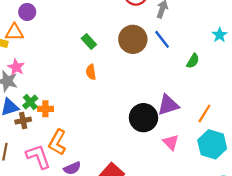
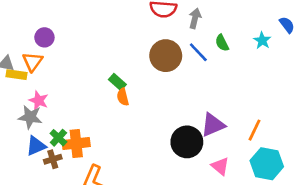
orange triangle: (14, 32) -> (33, 62), turned -48
green rectangle: (89, 42) -> (117, 82), moved
green semicircle: (193, 61) -> (222, 43), moved, turned 128
orange cross: (45, 109) -> (76, 144), size x1.5

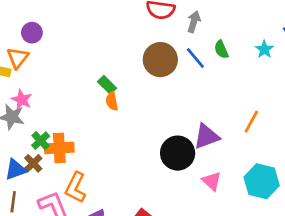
orange line: (255, 130) -> (251, 122), moved
blue triangle: (36, 146) -> (15, 170), moved
brown cross: (53, 159) -> (33, 163), turned -30

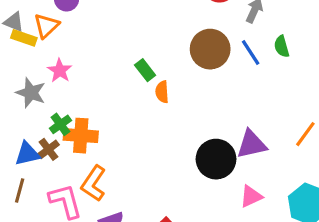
pink star: (22, 100) -> (60, 71), moved
orange semicircle: (112, 101) -> (162, 92), moved
pink triangle: (212, 181) -> (251, 196), turned 45

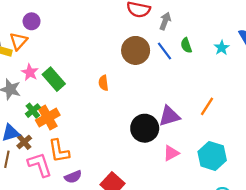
green rectangle: (145, 70) -> (54, 79), moved, size x1.5
orange cross: (81, 136) -> (48, 118), turned -30
brown cross: (49, 149) -> (24, 142), moved
orange L-shape: (94, 183) -> (59, 151), turned -40

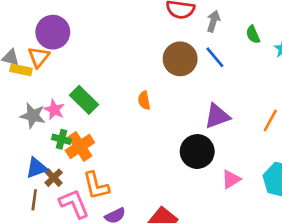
purple circle: (32, 21) -> (53, 32), size x1.6
green semicircle: (186, 45) -> (253, 34), moved
pink star: (30, 72) -> (54, 110), moved
green cross: (33, 111) -> (61, 139), turned -32
purple triangle: (169, 116) -> (217, 116), moved

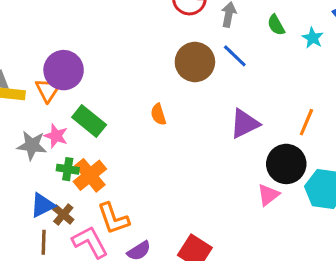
purple circle: (53, 32) -> (64, 70), moved
orange triangle: (39, 57) -> (48, 90), moved
black circle: (197, 152) -> (286, 164), moved

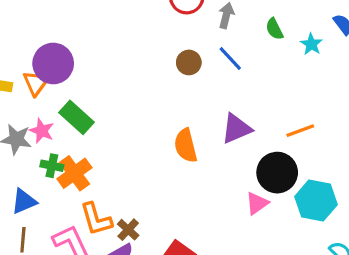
brown circle: (195, 62) -> (189, 62), size x0.6
orange semicircle: (158, 114) -> (186, 146), moved, size x1.5
orange line: (306, 122) -> (300, 131), turned 44
brown cross: (63, 214) -> (128, 230), moved

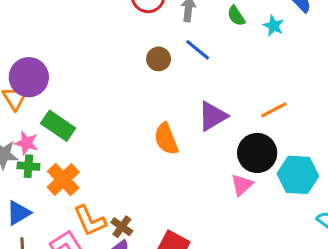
green cross: (52, 166) -> (28, 166), moved

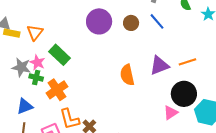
purple circle: (29, 77) -> (99, 21), moved
orange line: (274, 110) -> (187, 62), moved

